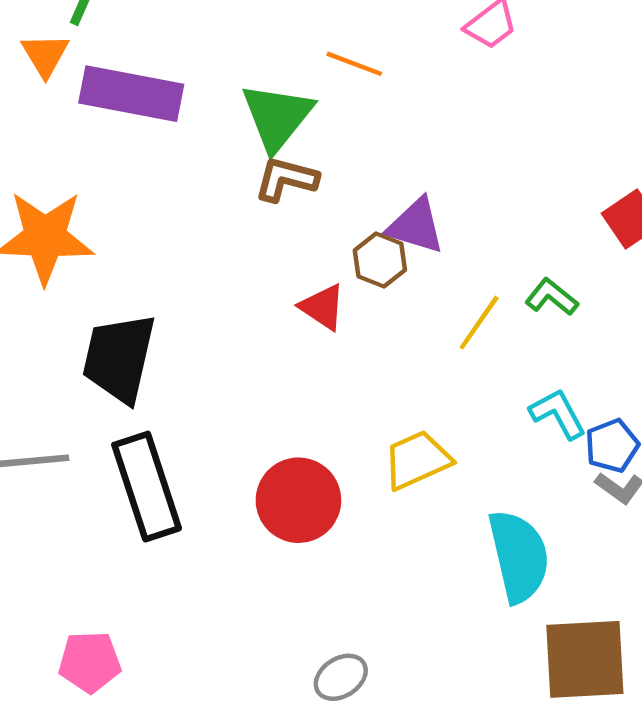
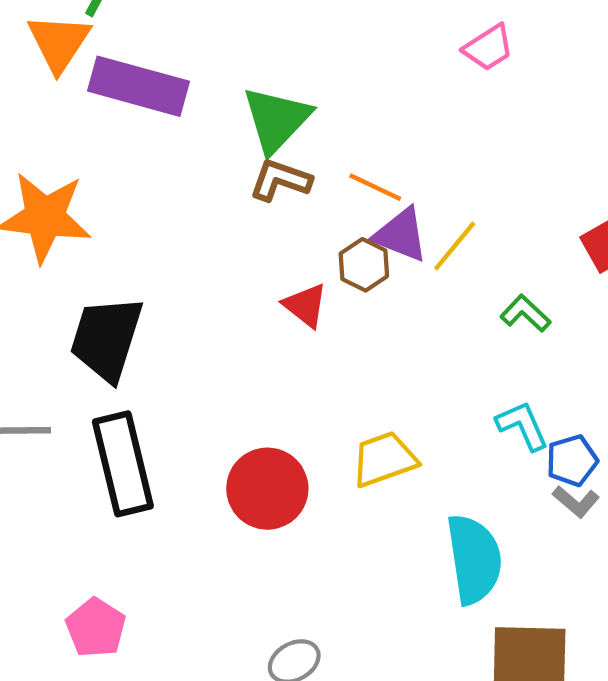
orange triangle: (45, 55) -> (59, 42), size x1.4
orange line: (354, 64) -> (375, 187), moved
yellow line: (479, 323) -> (455, 246), moved
pink pentagon: (90, 662) -> (96, 628), moved, turned 30

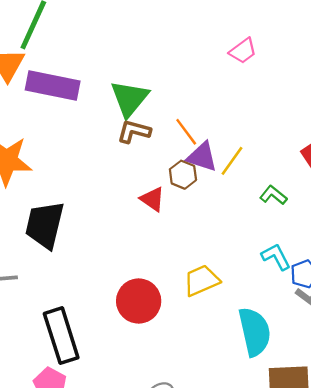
orange line: (375, 187) -> (186, 132), turned 32
black rectangle: (123, 464) -> (61, 336), moved

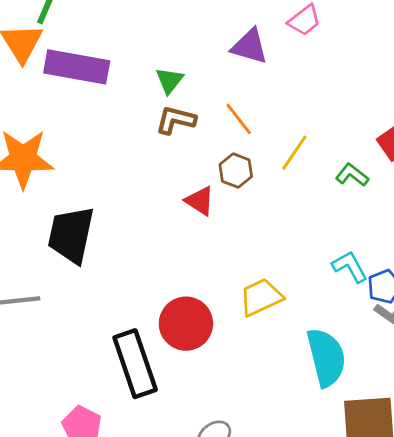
green triangle: (129, 98) -> (169, 80), size x0.6
purple triangle: (202, 157) -> (249, 46), moved
green L-shape: (273, 195) -> (352, 175), moved
black rectangle: (61, 336) -> (135, 364), moved

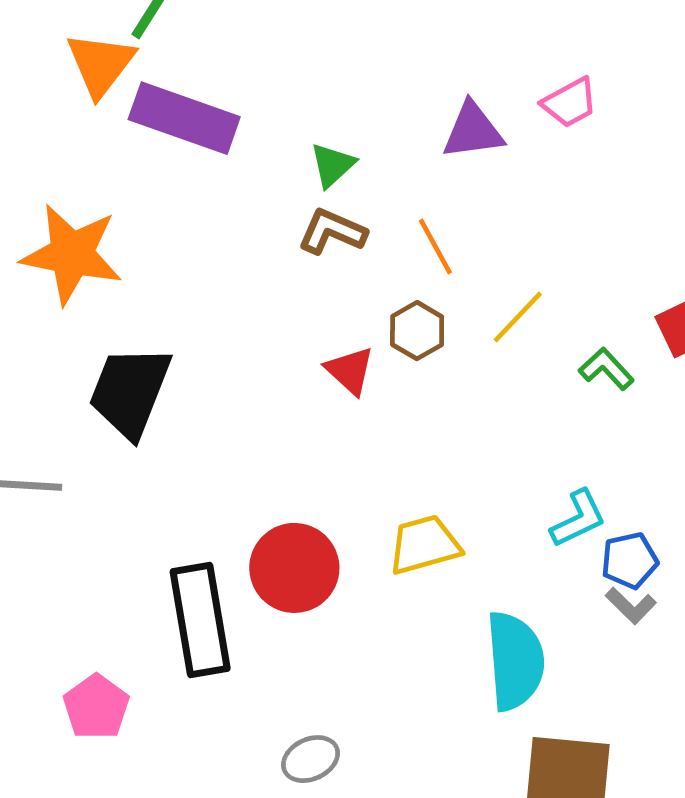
purple triangle: (249, 46) -> (473, 131), turned -33
cyan L-shape: (350, 267) -> (578, 519), turned 84

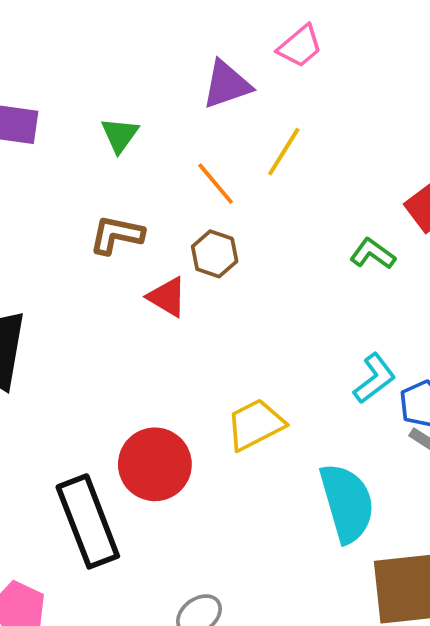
brown L-shape: (332, 231) -> (117, 235), moved
yellow line: (518, 317) -> (284, 152), moved

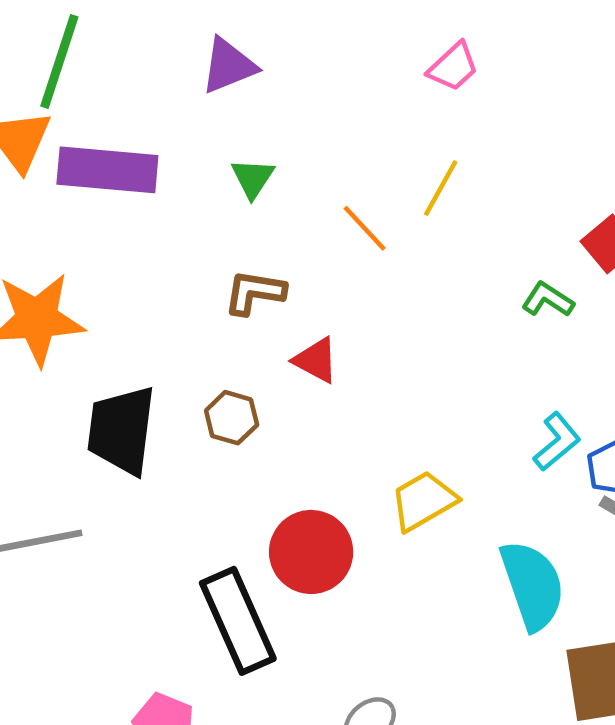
purple triangle: (227, 85) -> (228, 66), moved
brown hexagon: (215, 254) -> (232, 418), moved

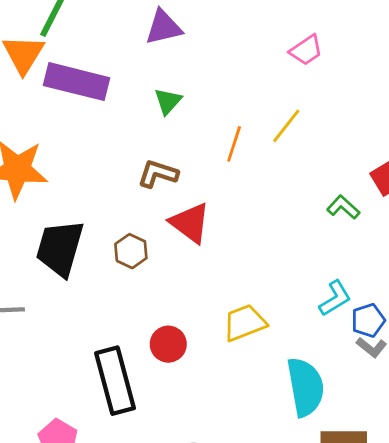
orange line: (365, 228) -> (234, 144), turned 52
red triangle: (316, 360) -> (190, 223), size x1.4
red circle: (311, 552) -> (168, 344), size x0.7

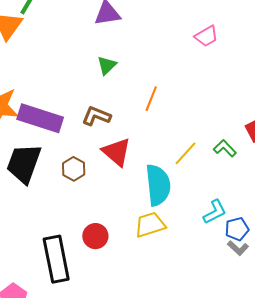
purple rectangle: (77, 82) -> (40, 118), moved
yellow line: (286, 126) -> (186, 153), moved
cyan semicircle: (305, 387) -> (158, 185), moved

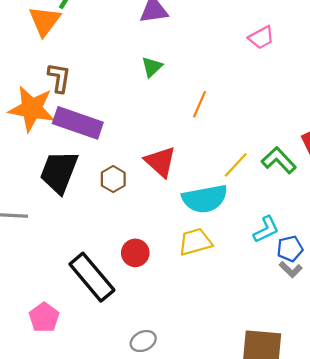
brown L-shape: (96, 116) -> (59, 78), moved, turned 76
green L-shape: (225, 148) -> (279, 160), size x1.4
cyan semicircle: (158, 185) -> (205, 199), turned 84
black rectangle: (56, 259) -> (92, 277), turned -30

